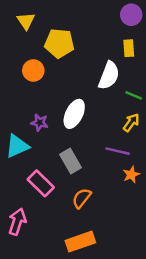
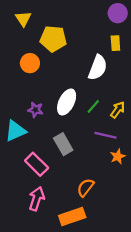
green line: (134, 95) -> (93, 106), moved, turned -72
orange semicircle: (82, 198) -> (85, 188), moved
pink arrow: (17, 222) -> (37, 199), moved

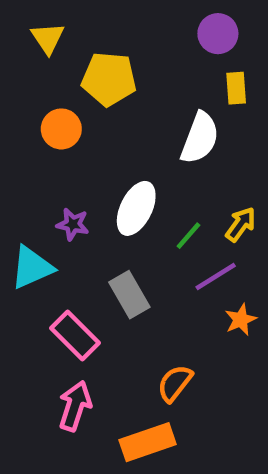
purple circle: (118, 13) -> (218, 34), moved
green line: (93, 106) -> (188, 236), moved
purple line: (105, 135) -> (216, 276), turned -45

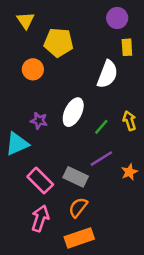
yellow arrow: (241, 224) -> (129, 121), turned -54
purple line: (216, 276) -> (101, 159), moved
gray rectangle: (129, 295) -> (76, 177), moved, turned -35
orange semicircle: (175, 383) -> (78, 207), moved

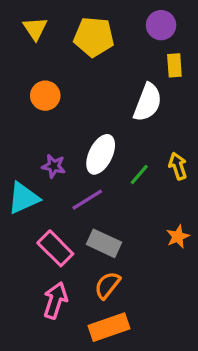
yellow pentagon: (59, 42) -> (94, 37), moved
purple line: (101, 159) -> (87, 200), moved

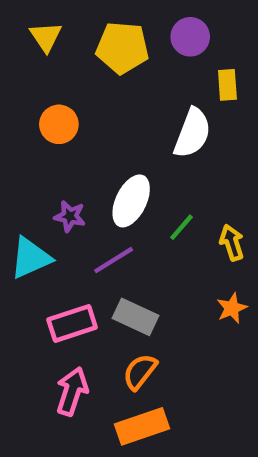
purple circle: (161, 25) -> (190, 37), moved
yellow arrow: (178, 166) -> (232, 243), moved
pink rectangle: (55, 248) -> (72, 323), turned -63

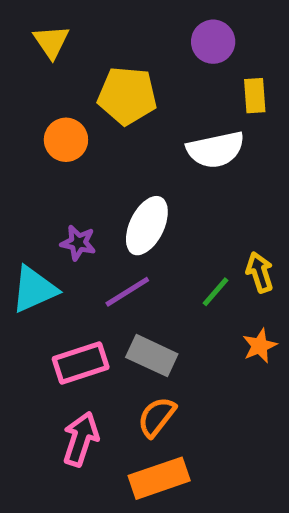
yellow pentagon: (122, 48) -> (127, 96), moved
white semicircle: (192, 133) -> (216, 150), turned 57
green line: (181, 227) -> (216, 292), moved

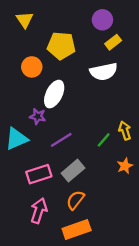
yellow rectangle: (255, 96) -> (113, 42), moved, turned 56
white ellipse: (147, 226) -> (54, 94), moved
gray rectangle: (152, 356) -> (73, 171), turned -65

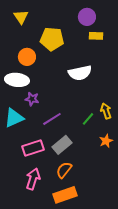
yellow rectangle: (113, 42) -> (96, 36), turned 40
white semicircle: (104, 72) -> (80, 73), moved
white ellipse: (54, 94) -> (17, 80), moved, turned 70

